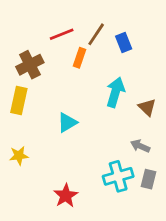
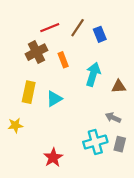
orange rectangle: (80, 58) -> (63, 60), moved, turned -40
brown cross: (30, 65) -> (36, 52), moved
yellow rectangle: (19, 100) -> (29, 92), moved
brown triangle: (147, 107) -> (119, 86), turned -48

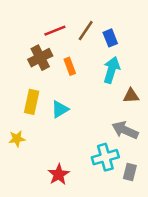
cyan arrow: (93, 74) -> (111, 70), moved
gray arrow: (113, 118) -> (125, 130), size x1.5
gray rectangle: (120, 144) -> (130, 172), moved

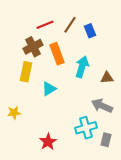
orange rectangle: (70, 66) -> (57, 54), size x1.5
cyan arrow: (111, 70) -> (82, 67), moved
yellow rectangle: (32, 102) -> (26, 72), moved

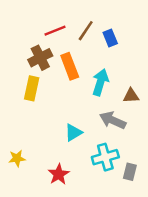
cyan triangle: (49, 89) -> (73, 133), moved
gray arrow: (102, 106) -> (113, 120), moved
yellow star: (14, 113) -> (17, 158), moved

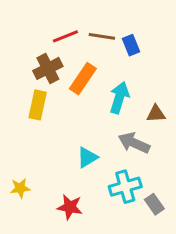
brown line: (86, 31) -> (102, 36), turned 65
orange rectangle: (70, 66) -> (83, 79), turned 55
gray rectangle: (130, 172) -> (154, 204), turned -49
red star: (59, 174) -> (70, 207), turned -30

